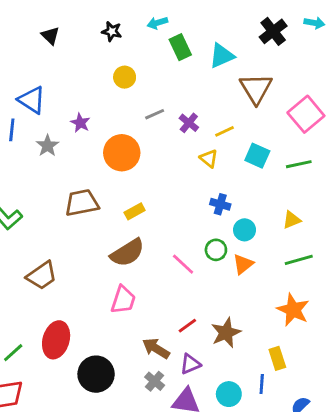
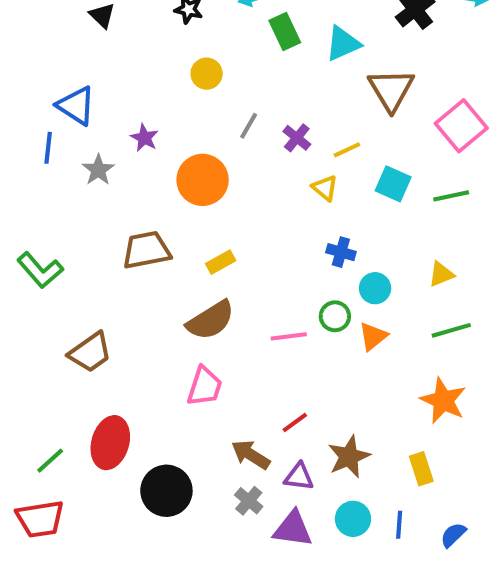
gray line: (155, 114) -> (249, 126), turned -36
pink line: (183, 264) -> (289, 336), turned -50
brown star: (226, 333) -> (349, 457), moved
purple triangle: (190, 364) -> (299, 477), turned 30
blue line: (262, 384) -> (399, 525), moved

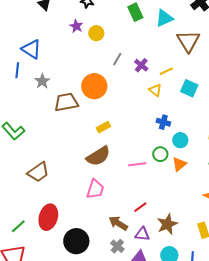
purple star: (144, 138) -> (76, 26), moved
brown trapezoid: (146, 250) -> (66, 102), moved

